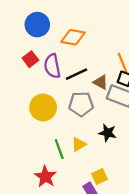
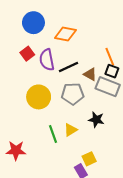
red star: (45, 177) -> (16, 151), moved, turned -30

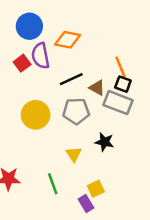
purple semicircle: (47, 60) -> (40, 56), moved
yellow triangle: (71, 130) -> (74, 154), turned -32
green line: (53, 134) -> (53, 184), moved

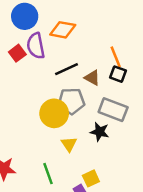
gray rectangle: (118, 103) -> (113, 110), moved
yellow circle: (36, 115) -> (54, 113), moved

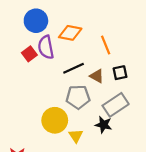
orange line: (116, 57) -> (106, 45), moved
black square: (118, 74) -> (120, 73), turned -32
gray rectangle: (113, 110) -> (116, 105), turned -55
yellow circle: (54, 113) -> (55, 120), moved

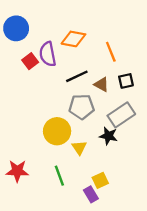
blue circle: (36, 21) -> (16, 28), moved

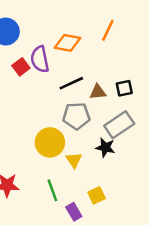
orange line: (111, 52) -> (108, 30), moved, turned 48
brown triangle: (101, 84) -> (98, 92), turned -35
purple rectangle: (91, 194) -> (74, 212), moved

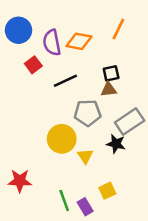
purple semicircle: (40, 59) -> (52, 43), moved
black line: (71, 83) -> (65, 81), moved
black square: (124, 88) -> (111, 73), moved
green line: (52, 190) -> (64, 201), moved

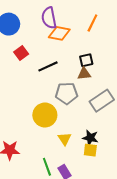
purple semicircle: (52, 43) -> (49, 18), moved
black star: (116, 144) -> (90, 138), moved
yellow triangle: (85, 156) -> (65, 139), moved
yellow square: (107, 191) -> (90, 150), moved, turned 32

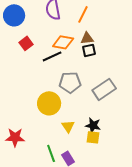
orange line: (92, 23) -> (83, 14), moved
orange diamond: (59, 33) -> (63, 42), moved
brown triangle: (84, 74) -> (87, 38), moved

